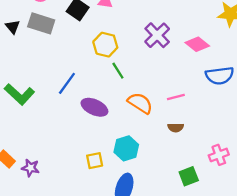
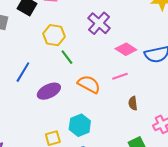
pink diamond: (197, 44) -> (126, 49), moved
purple ellipse: (94, 107) -> (49, 91), turned -45
brown semicircle: (176, 128) -> (133, 103), moved, turned 88

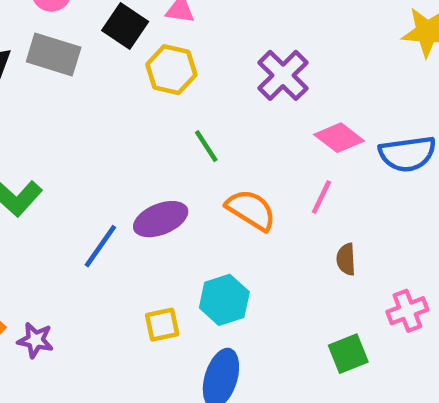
yellow hexagon: (54, 35) -> (171, 70), moved
blue line: (23, 72) -> (100, 246), moved
pink line: (120, 76) -> (321, 197), turned -49

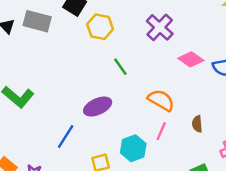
pink line: (321, 197) -> (161, 131), moved
orange semicircle: (251, 210) -> (161, 100), moved
blue line: (100, 246) -> (66, 137), moved

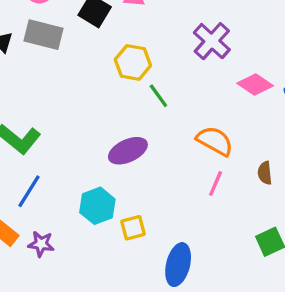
yellow hexagon: (100, 27) -> (133, 62), moved
blue line: (66, 137) -> (29, 191), moved
cyan hexagon: (133, 148) -> (97, 206), moved

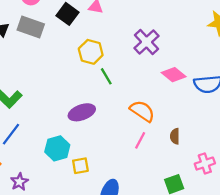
purple star: (41, 244) -> (19, 182), moved, turned 30

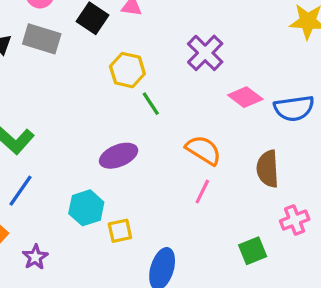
brown semicircle: (175, 136) -> (268, 169), moved, size x1.6

